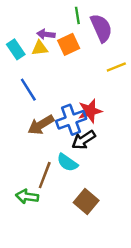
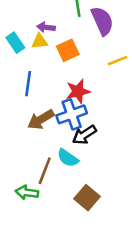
orange square: (69, 44) -> (68, 50), moved
blue line: (28, 90) -> (28, 84), turned 40
red star: (90, 111) -> (78, 91), moved

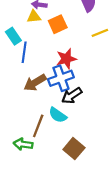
cyan rectangle: (15, 43) -> (13, 36), moved

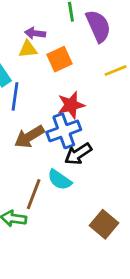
brown square: (74, 149) -> (104, 224), moved

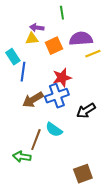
purple semicircle: (98, 26) -> (81, 39), moved, turned -70
black arrow: (78, 154) -> (86, 111), moved
brown square: (104, 224) -> (83, 174), moved, turned 30

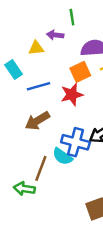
purple arrow: (37, 28) -> (55, 35), moved
orange square: (54, 46) -> (80, 72), moved
blue line: (23, 72) -> (39, 86), moved, turned 66
blue cross: (57, 96) -> (75, 142), moved, turned 35

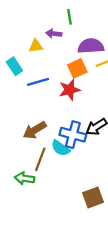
brown arrow: (37, 121) -> (35, 130), moved

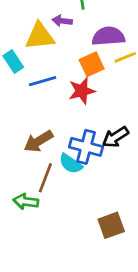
yellow triangle: (36, 46) -> (40, 36), size x1.6

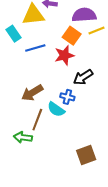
orange square: (92, 64) -> (72, 36), turned -30
black arrow: (115, 137) -> (83, 77), moved
blue cross: (86, 147) -> (67, 97), size x0.6

